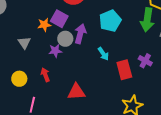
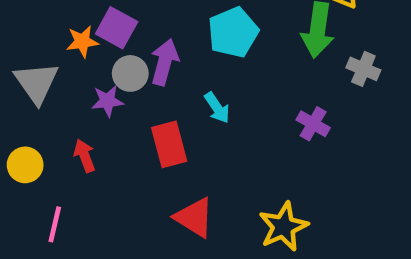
gray triangle: (24, 43) -> (37, 83), size x1.5
red rectangle: (124, 70) -> (169, 144), moved
red triangle: (76, 92) -> (194, 217), moved, turned 36

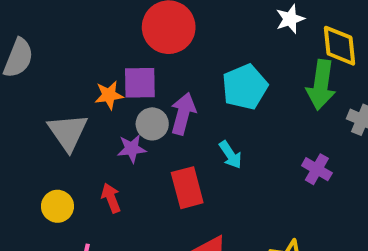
purple square: (117, 28) -> (140, 83), turned -30

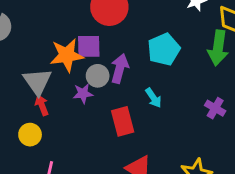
orange star: (109, 95) -> (67, 55), size x1.6
red arrow: (111, 198) -> (42, 105), moved

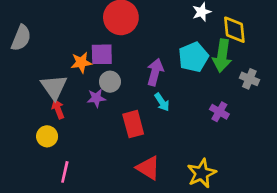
cyan pentagon: (164, 49) -> (193, 57), moved
orange star: (67, 55) -> (81, 63), size x0.7
purple arrow: (120, 68) -> (155, 72), moved

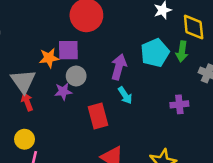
green arrow: (222, 56) -> (182, 51), size x0.7
purple cross: (219, 112) -> (179, 104), turned -36
yellow circle: (47, 136) -> (25, 139), moved

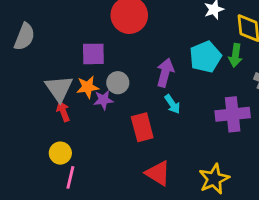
purple square: (68, 50) -> (93, 54), moved
orange star: (49, 58) -> (88, 87), moved
purple cross: (179, 104) -> (233, 114), size x1.6

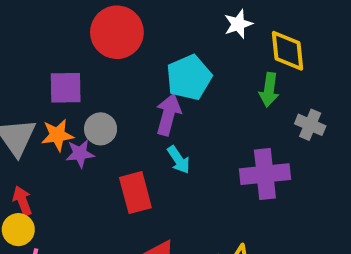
cyan pentagon: (205, 57) -> (189, 77), moved
red arrow: (63, 111) -> (22, 201), moved

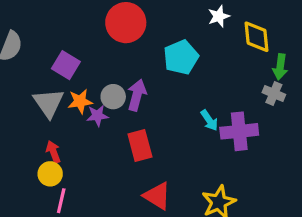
purple square: (66, 88) -> (66, 65), moved, turned 32
green arrow: (269, 90) -> (280, 67), moved
purple arrow: (168, 114) -> (137, 95), moved
cyan arrow: (179, 160) -> (209, 120), moved

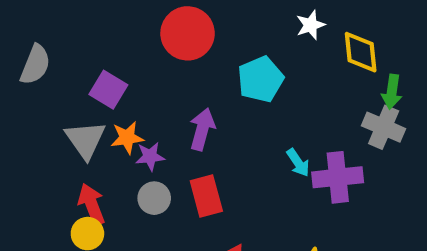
gray cross: (274, 94) -> (384, 127), size x1.4
gray circle: (113, 97) -> (154, 198), moved
red arrow: (53, 152) -> (92, 204), size x1.4

